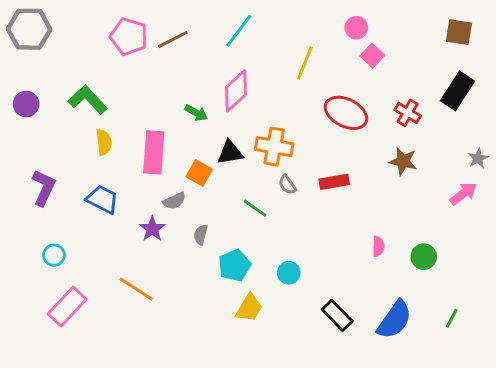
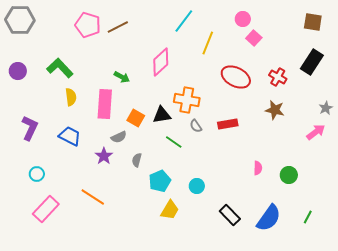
cyan line: (239, 31) -> (184, 21), moved
green arrow: (196, 113) -> (122, 77), moved
black triangle: (230, 152) -> (162, 115), moved

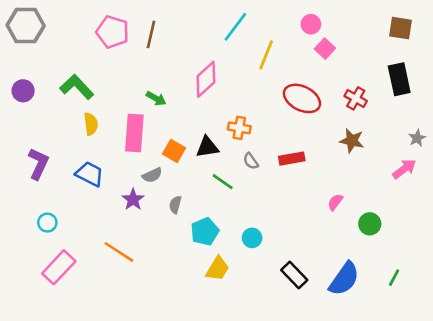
brown line: (118, 27) -> (151, 34), turned -50
black rectangle: (312, 62) -> (399, 79), turned -45
orange cross: (187, 100) -> (239, 128), size x0.7
pink semicircle: (258, 168) -> (335, 202), moved, turned -144

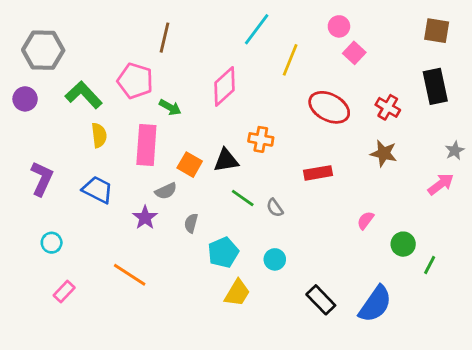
gray hexagon: (26, 26) -> (43, 50), moved
pink pentagon: (113, 32) -> (135, 81), moved
gray semicircle: (251, 161) -> (275, 208), moved
pink rectangle: (59, 267) -> (64, 291), size x0.6
green line: (394, 278) -> (430, 265), moved

